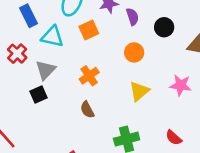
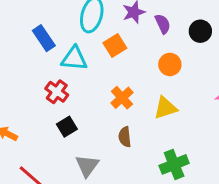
red cross: (17, 54) -> (57, 92), moved
gray triangle: (46, 70) -> (87, 166), moved
yellow triangle: (139, 91) -> (165, 108), moved, turned 30
brown semicircle: (87, 110) -> (125, 137), turned 30

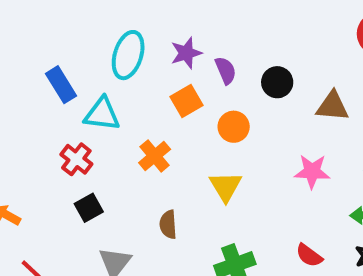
orange square: (115, 46) -> (186, 101), moved
orange cross: (122, 98) -> (155, 156), moved
yellow triangle: (165, 108) -> (226, 186), turned -45

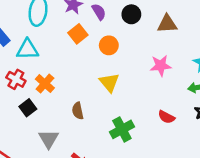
orange cross: (155, 156) -> (45, 84), moved

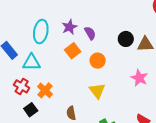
black circle: (131, 14) -> (126, 39), moved
pink star: (161, 66) -> (139, 78), turned 30

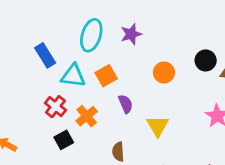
purple semicircle: (90, 33) -> (126, 104), moved
orange square: (73, 51) -> (106, 76), moved
orange circle: (98, 61) -> (164, 73), moved

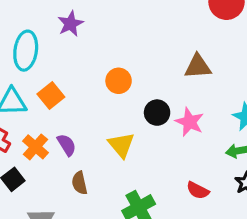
purple star: (131, 34) -> (70, 24), moved
black circle: (206, 60) -> (157, 113), moved
purple semicircle: (126, 104) -> (67, 145), moved

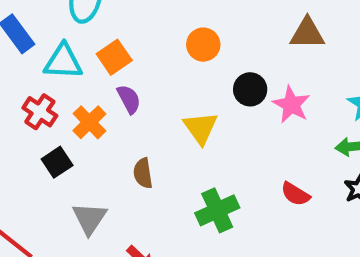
purple semicircle: (67, 145) -> (129, 99), moved

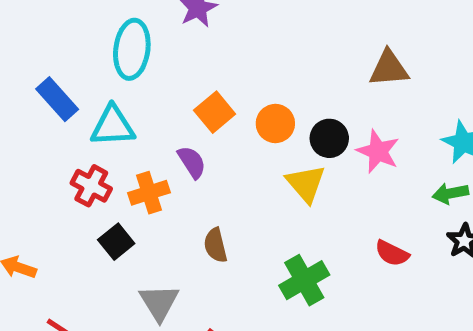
orange circle: (203, 45) -> (275, 123), moved
orange square: (114, 57) -> (215, 112), moved
orange cross: (89, 122) -> (149, 193), turned 32
yellow triangle: (201, 128) -> (306, 184), moved

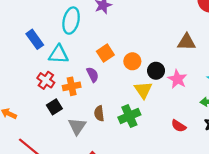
green cross: (304, 280) -> (129, 116), moved
gray triangle: (159, 302) -> (77, 126), moved

